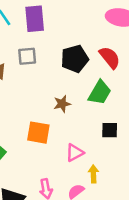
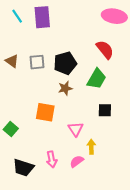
gray square: (27, 56) -> (37, 62), moved
black pentagon: (75, 59) -> (65, 63), moved
pink triangle: (75, 153) -> (76, 129), turned -35

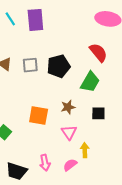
brown star: (65, 88) -> (68, 107), moved

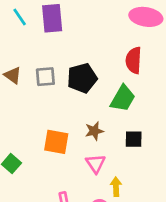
red semicircle: (98, 52) -> (134, 60), turned -138

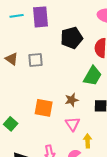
cyan line: (20, 17) -> (17, 16), turned -64
black pentagon: (82, 78) -> (72, 38), moved

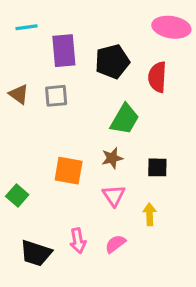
purple rectangle: (41, 17) -> (64, 51), moved
green trapezoid: (93, 76) -> (125, 119), moved
yellow arrow: (88, 141) -> (150, 214), moved

